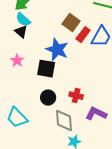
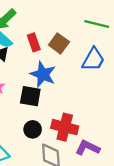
red rectangle: (83, 35) -> (34, 42), moved, turned -56
red cross: (76, 96) -> (65, 127), size x1.6

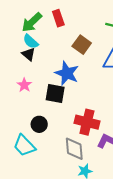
red rectangle: (34, 42) -> (58, 18), moved
black circle: (33, 129) -> (39, 124), moved

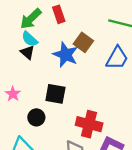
blue star: (67, 73) -> (65, 55), moved
pink star: (24, 85) -> (13, 94), moved
black circle: (39, 124) -> (36, 117), moved

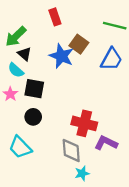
green arrow: (31, 19) -> (16, 36), moved
cyan semicircle: (30, 39) -> (16, 70), moved
black square: (55, 94) -> (34, 89), moved

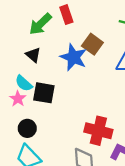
green arrow: (16, 36) -> (40, 24), moved
cyan semicircle: (16, 70) -> (24, 83), moved
black circle: (33, 117) -> (27, 128), moved

